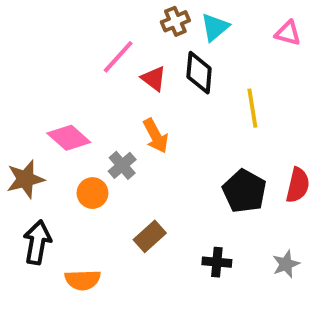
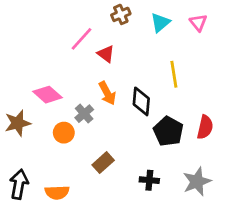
cyan triangle: (215, 27) -> (160, 23), moved
pink triangle: (288, 33) -> (198, 23), turned 36
black diamond: (199, 73) -> (141, 101), moved
black arrow: (37, 242) -> (19, 184), moved
gray star: (286, 264) -> (197, 182), size x1.5

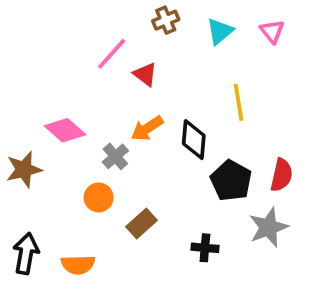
orange arrow: (107, 93) -> (147, 128), turned 85
orange circle: (64, 133) -> (99, 197), moved
gray star: (197, 182) -> (268, 227), moved

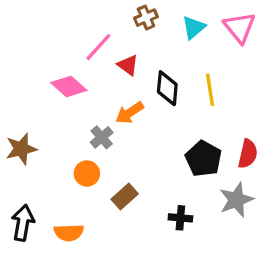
pink triangle: (272, 31) -> (240, 27), size x1.5
pink diamond: (65, 130) -> (69, 86), moved
black diamond: (194, 140) -> (167, 88), moved

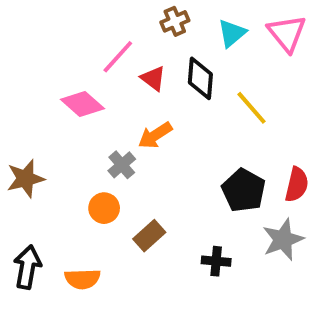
black diamond: (167, 88) -> (200, 78), moved
yellow line: (210, 90) -> (252, 108), turned -32

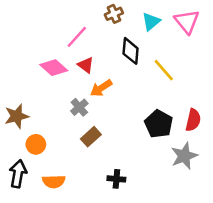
red triangle: (153, 78) -> (86, 65), moved
orange circle: (104, 208) -> (36, 144), moved
brown rectangle: (149, 236) -> (91, 137), moved
black cross: (216, 261) -> (116, 179), moved

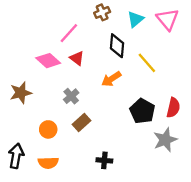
orange arrow: (101, 88) -> (111, 79), moved
brown star: (17, 116) -> (21, 93), moved
orange circle: (36, 144) -> (48, 129), moved

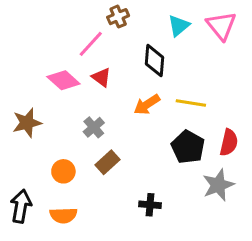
brown cross: (102, 12) -> (118, 17), moved
yellow line: (147, 63) -> (191, 103), moved, turned -40
black cross: (104, 160) -> (150, 205), moved

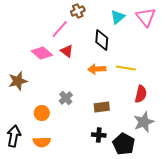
orange arrow: (147, 105) -> (97, 69), turned 30
gray cross: (94, 127) -> (66, 98), moved
red semicircle: (229, 143) -> (141, 94), moved
black pentagon: (188, 147) -> (124, 144), moved
brown rectangle: (107, 162) -> (102, 107), moved, turned 35

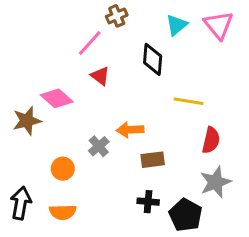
pink diamond: (42, 53) -> (57, 98), moved
orange arrow: (97, 69) -> (130, 130), moved

